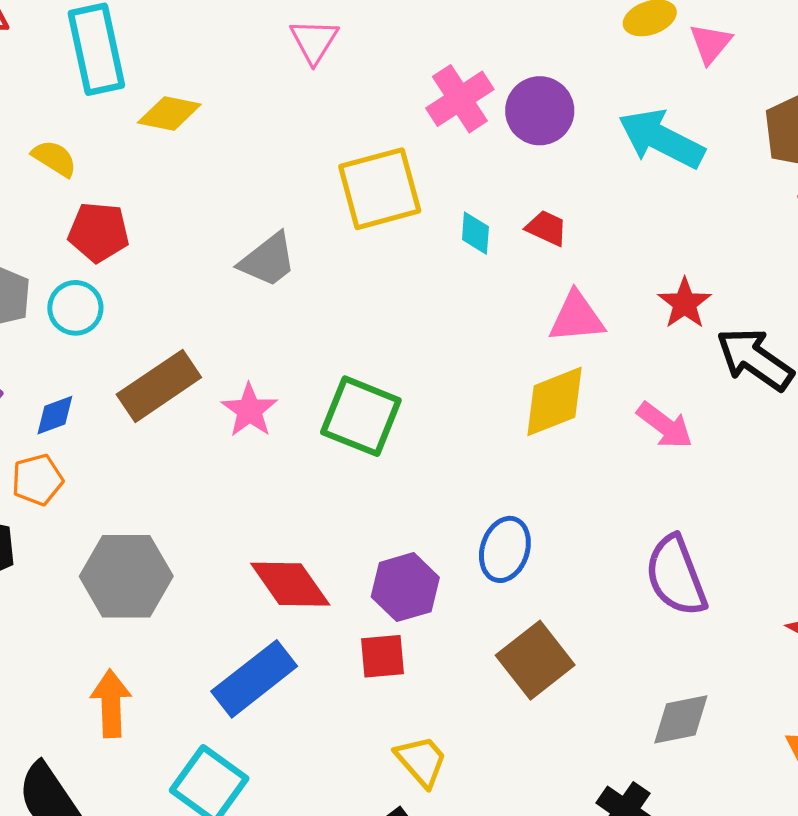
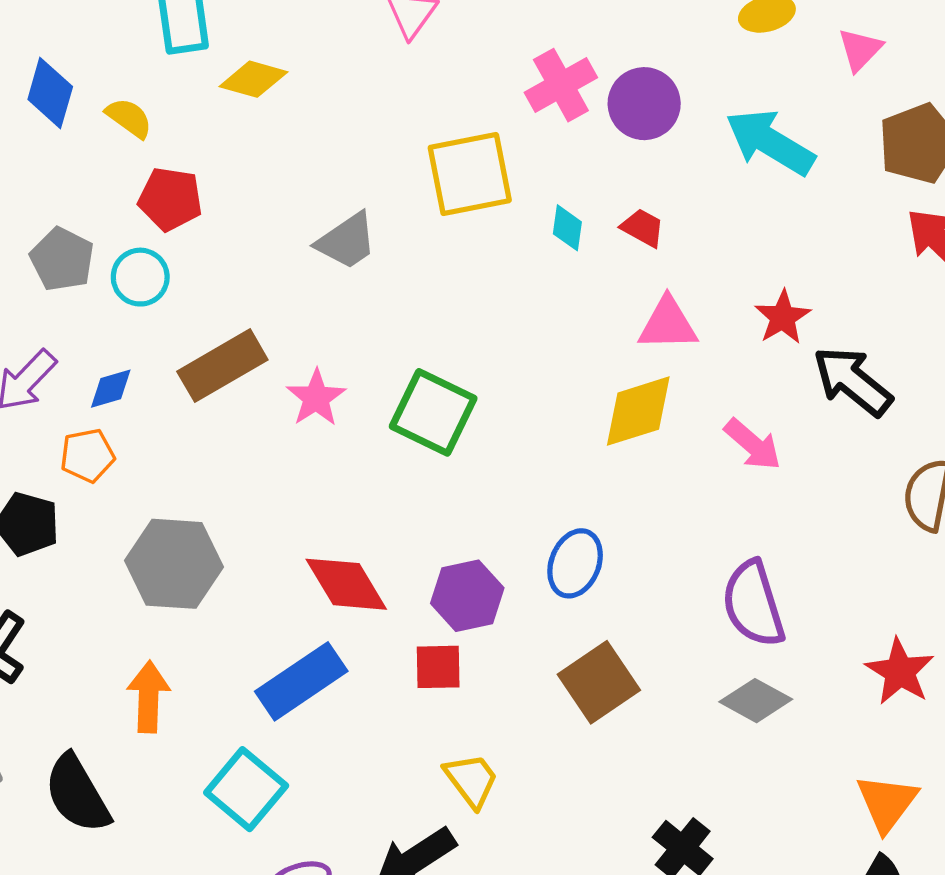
pink triangle: (711, 43) -> (860, 50), moved
gray diamond: (681, 719) -> (756, 701), moved, turned 36

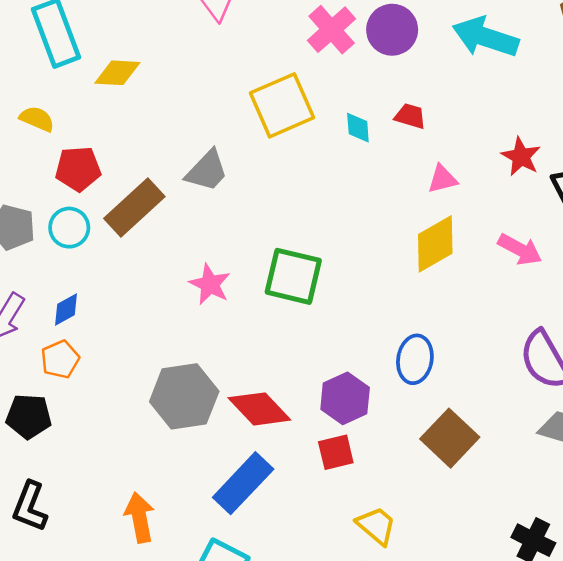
pink triangle: (668, 324) -> (442, 179), size x0.7
brown rectangle: (222, 366) -> (134, 208), moved
gray hexagon: (174, 564) -> (184, 396), moved

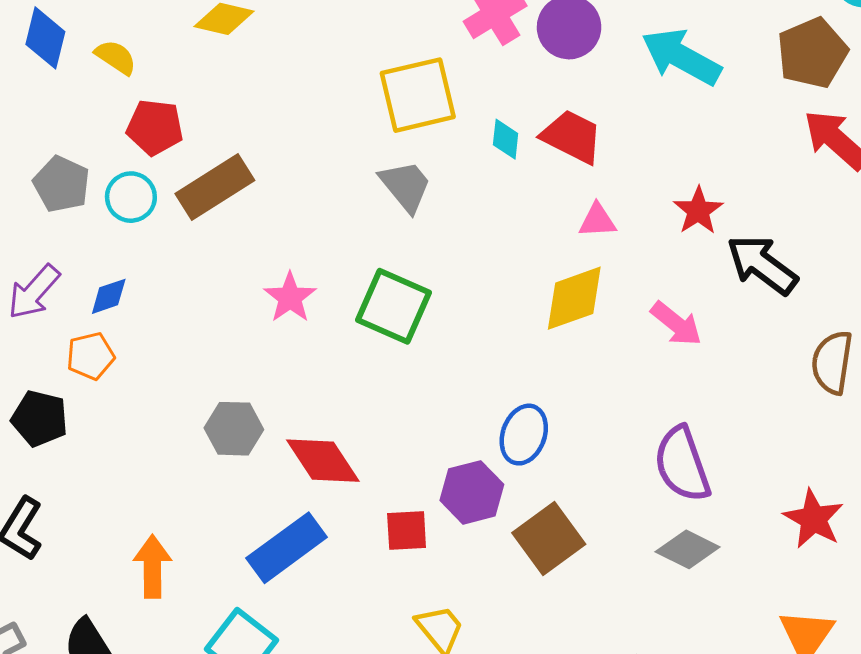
red trapezoid: (410, 116) -> (572, 137), size x1.6
gray trapezoid: (207, 171) -> (406, 186), moved, turned -93
gray hexagon: (184, 396) -> (234, 429), size x0.7
purple hexagon: (345, 398) -> (472, 492), moved

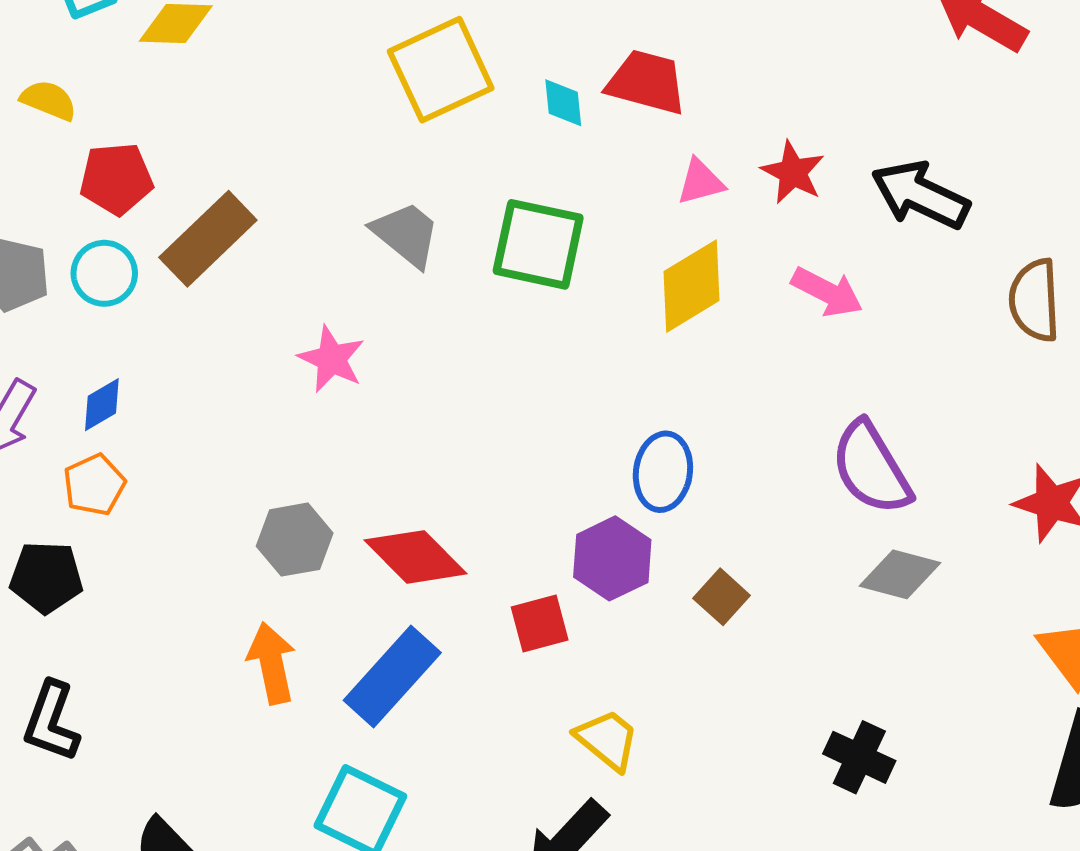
gray trapezoid: (406, 186) -> (406, 234), moved
red star: (698, 211) -> (793, 172), moved
green square: (394, 306) -> (538, 244), moved
brown square: (549, 539) -> (722, 597), size x0.6
orange arrow: (152, 567) -> (272, 663), moved

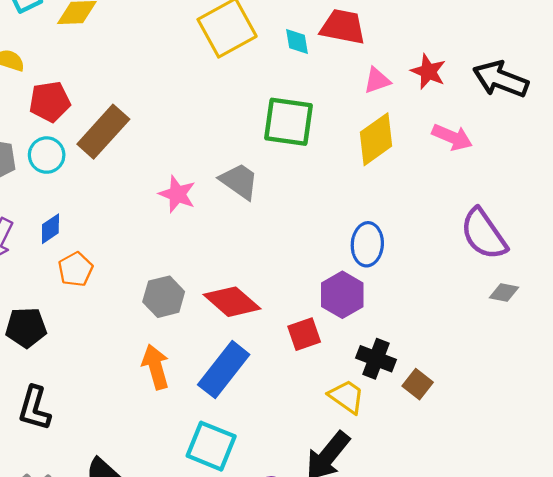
gray trapezoid: (406, 234) -> (239, 181), moved
orange pentagon: (94, 485) -> (76, 269), moved
gray diamond: (900, 574) -> (504, 292), size x0.7
brown square: (722, 597) -> (418, 384), moved
black cross: (859, 757) -> (376, 359), moved

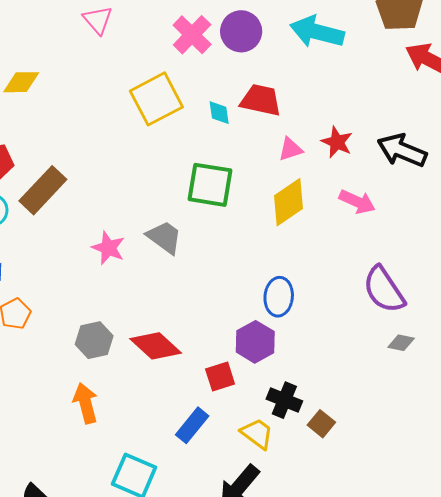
blue rectangle: (224, 370) -> (192, 425), moved, size x0.7

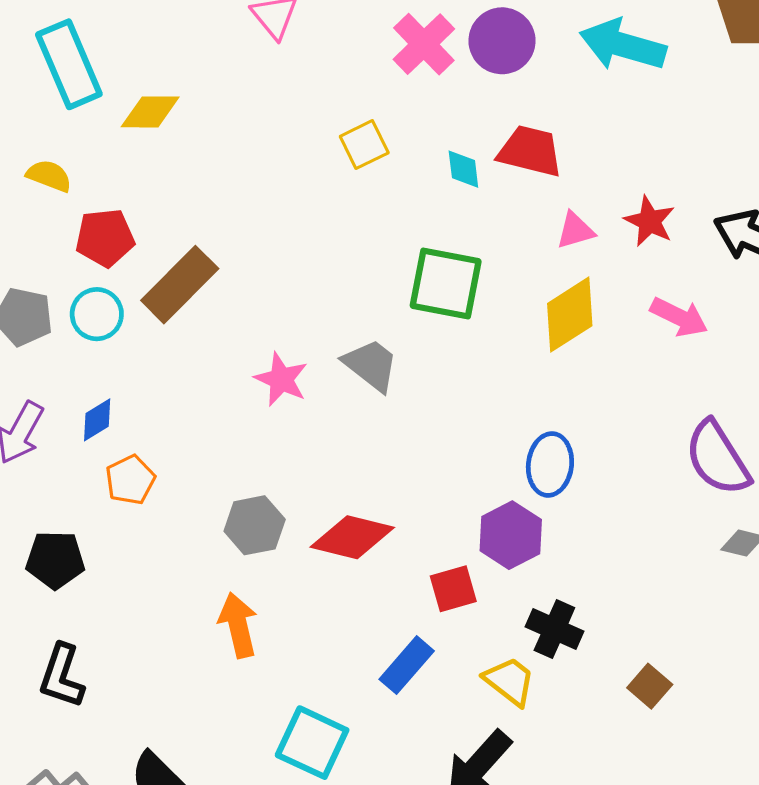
yellow square: (156, 99) -> (364, 145), size x0.6
red diamond: (156, 346) -> (352, 537), turned -30
brown square: (321, 424) -> (650, 686), moved

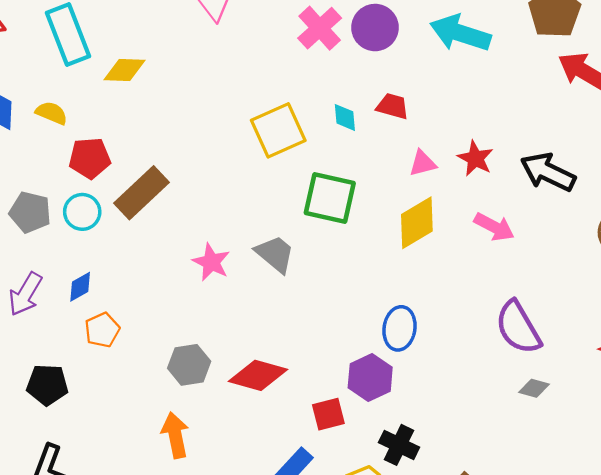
yellow square: (364, 145) -> (278, 130), moved, size x1.6
red trapezoid: (530, 151) -> (392, 106), size x0.7

